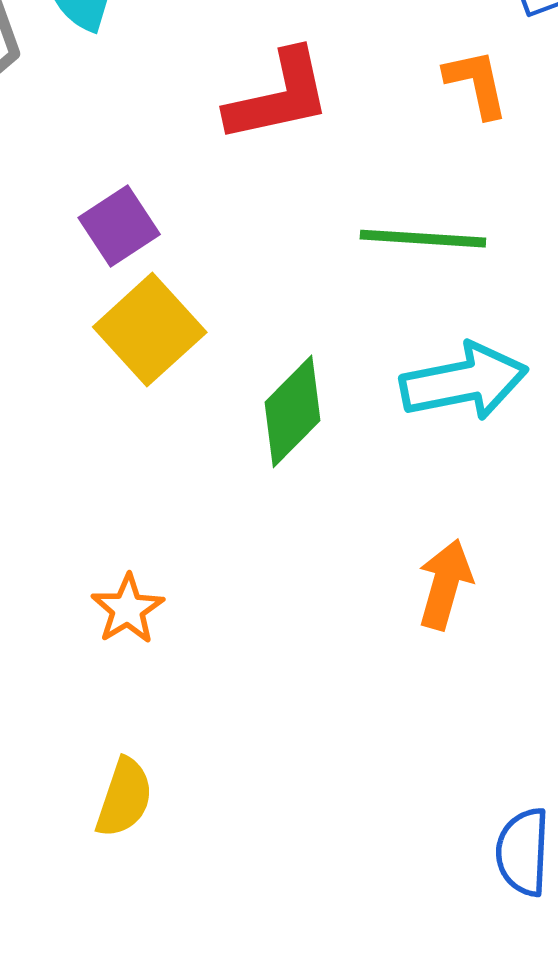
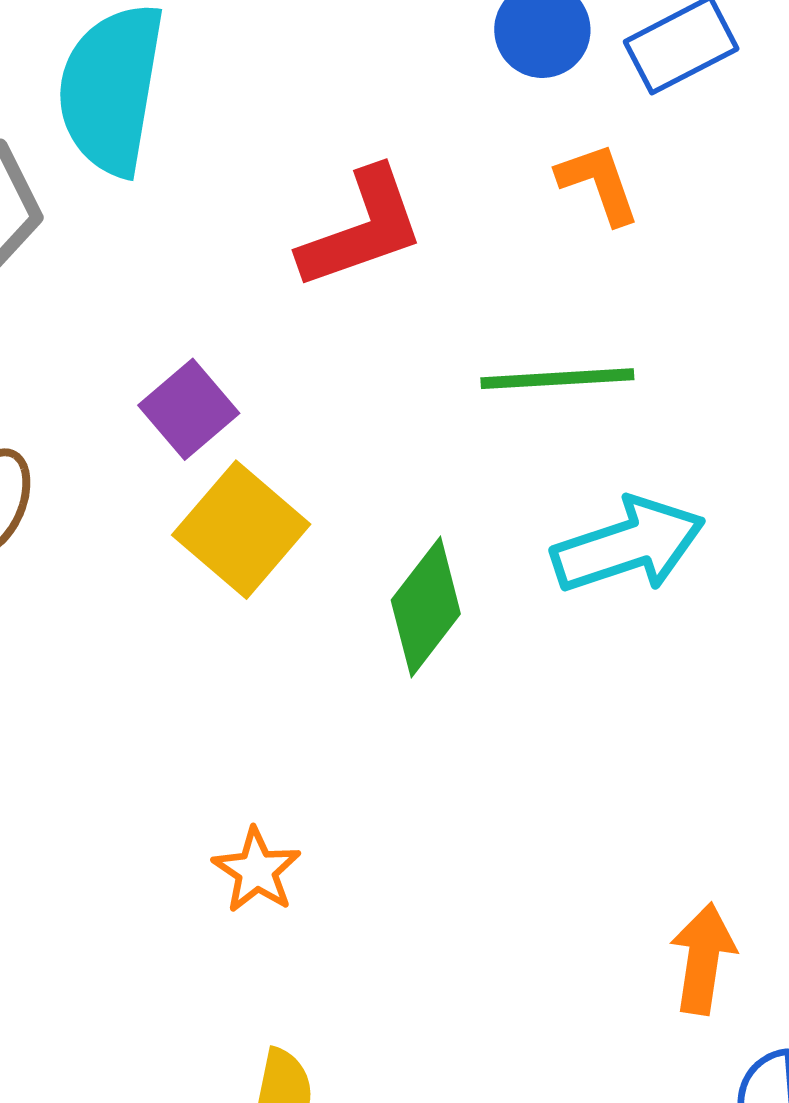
orange arrow: (445, 584) -> (703, 959), moved

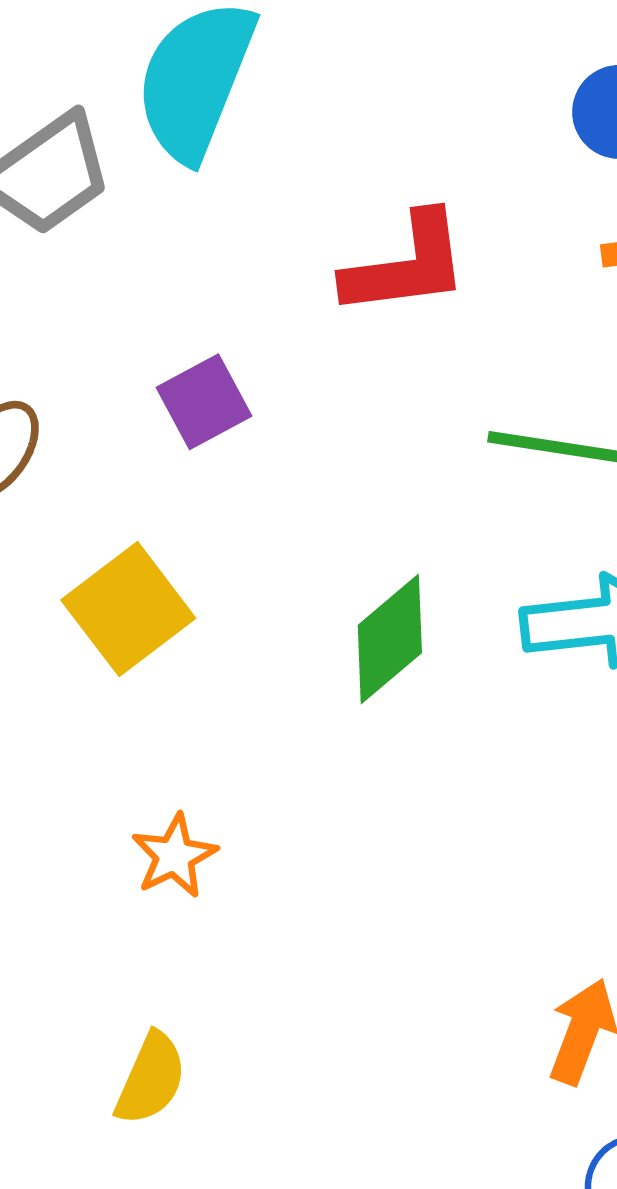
yellow square: (241, 530) -> (128, 609), moved

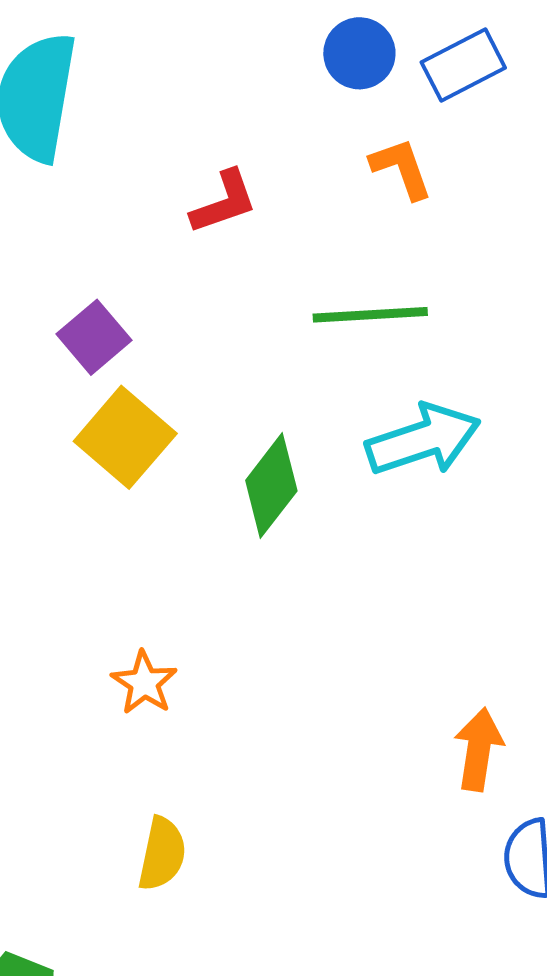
red L-shape: (406, 265) -> (224, 202), size x0.7
yellow square: (128, 609) -> (125, 437), moved

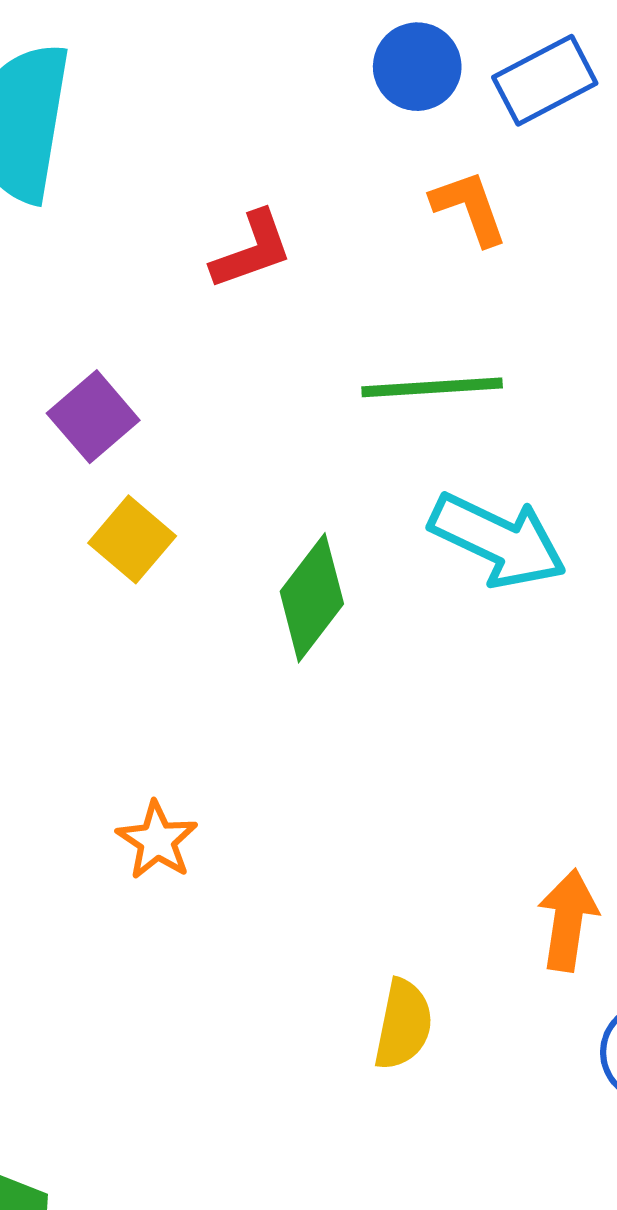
yellow square: (125, 437) -> (132, 539), size x0.7
cyan arrow: (423, 440) -> (498, 540), turned 44
yellow semicircle: (162, 854) -> (403, 1025), moved

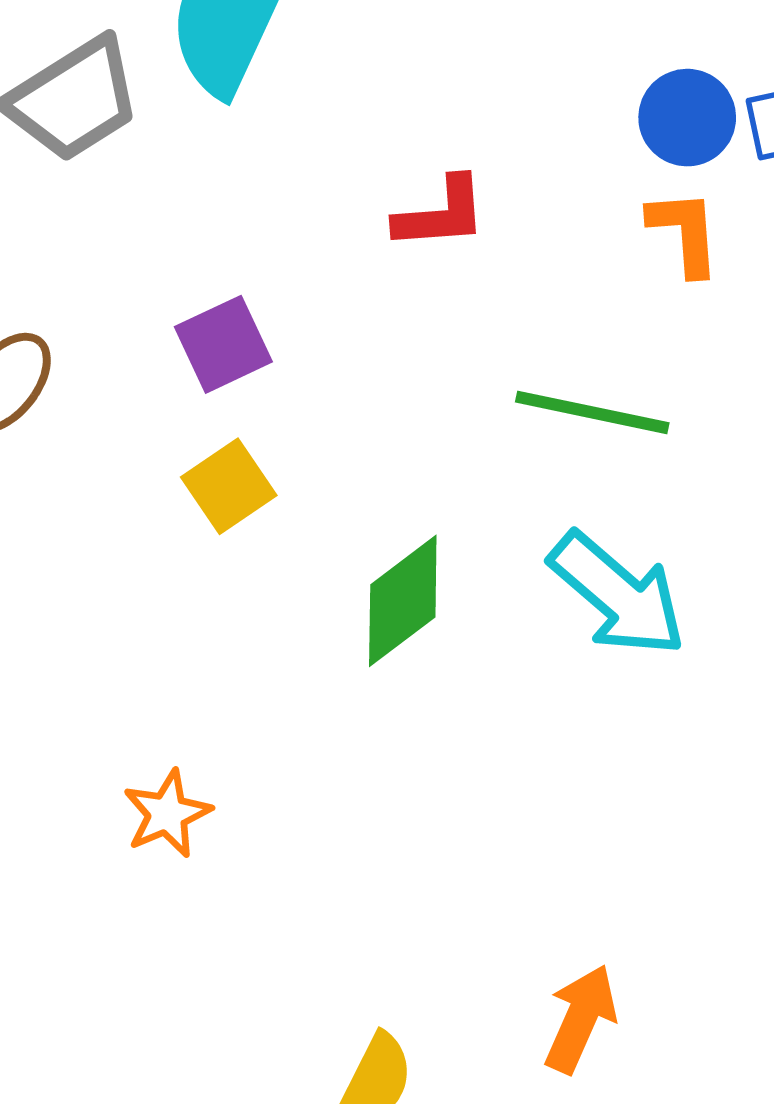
blue circle: (417, 67) -> (687, 118), moved

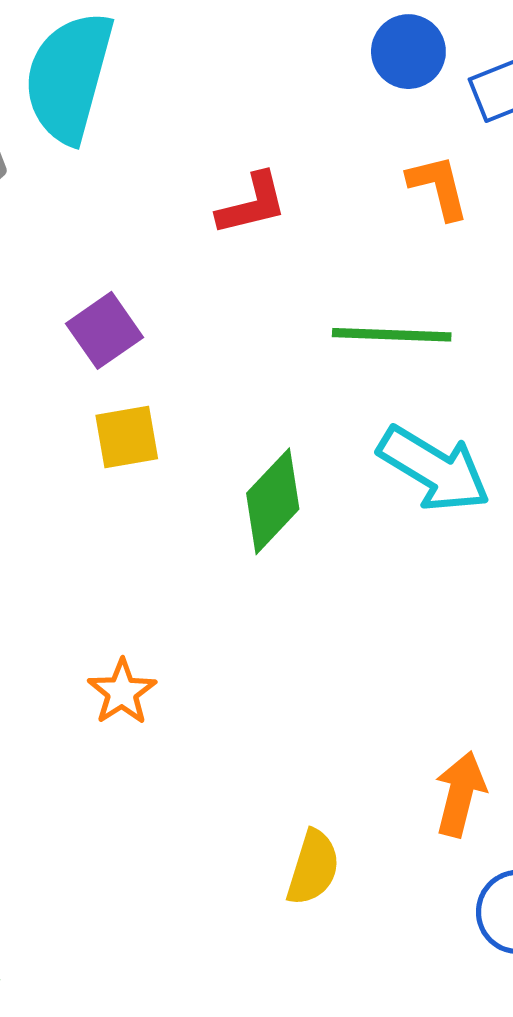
blue circle: (687, 118) -> (408, 52), moved
yellow square: (229, 486) -> (127, 437), turned 34

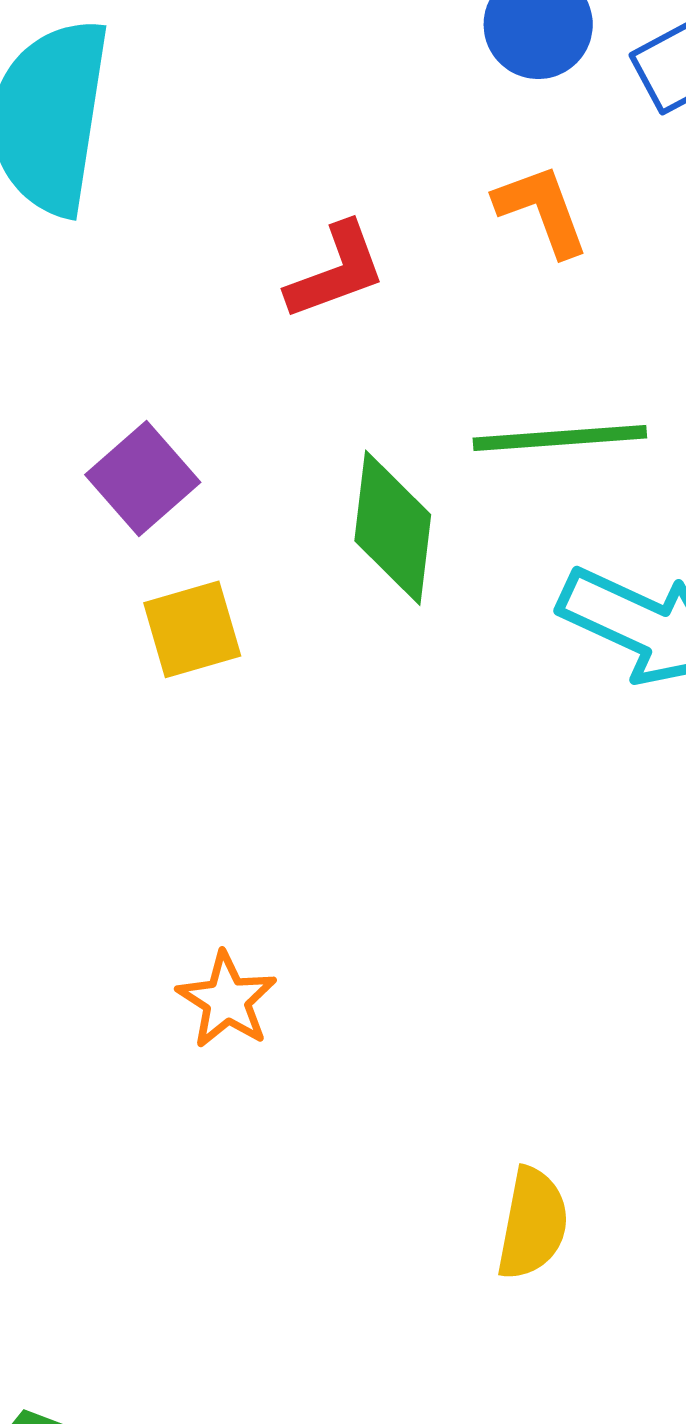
orange L-shape: (438, 187) -> (542, 210), moved
green diamond: (273, 501) -> (393, 528), moved, turned -30

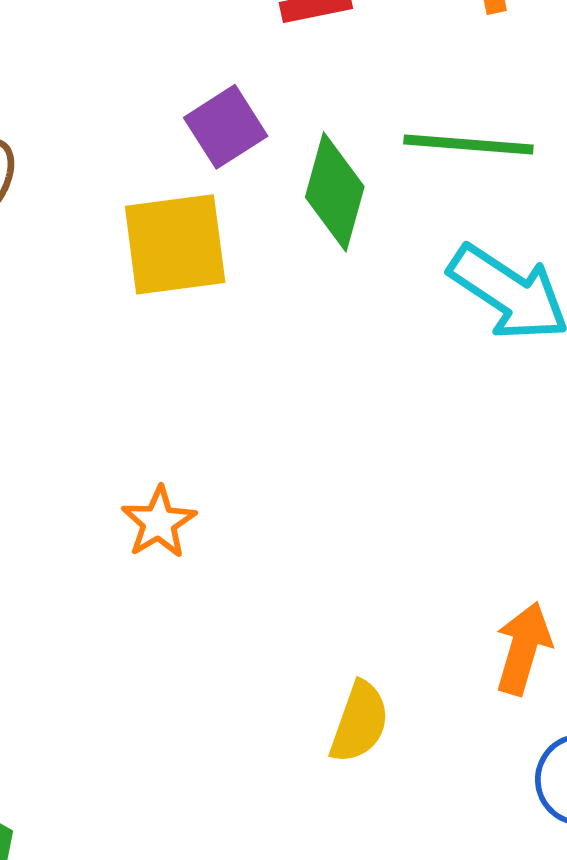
purple square: (143, 479) -> (226, 127), moved
yellow square: (192, 629) -> (175, 244), size x1.5

